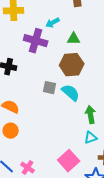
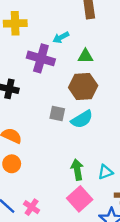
cyan semicircle: (71, 93) -> (82, 119), turned 108
green arrow: (91, 115) -> (77, 170), moved

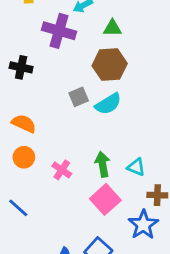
gray square: (57, 113) -> (79, 97), turned -35
cyan triangle: (105, 172) -> (136, 167), turned 42
pink cross: (32, 207) -> (62, 170), moved

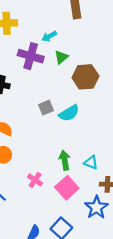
green triangle: (112, 28) -> (61, 57), moved, turned -40
brown hexagon: (110, 65) -> (85, 77), moved
pink cross: (62, 170) -> (35, 180), moved

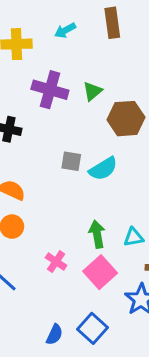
cyan arrow: (49, 36) -> (65, 30), moved
gray square: (46, 108) -> (71, 161), turned 32
cyan triangle: (91, 162) -> (134, 237), turned -32

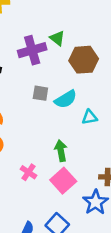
purple cross: (50, 90) -> (32, 50), moved, turned -32
green triangle: (93, 91) -> (57, 38), turned -42
cyan triangle: (134, 237) -> (90, 117), moved

